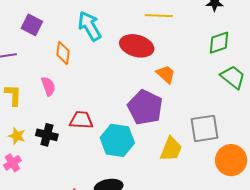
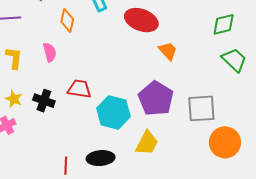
purple pentagon: (145, 107) -> (156, 98), moved
yellow trapezoid: (171, 149) -> (147, 143), moved

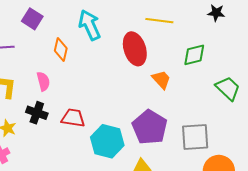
red ellipse: (141, 20) -> (135, 49), turned 52
green diamond: (224, 24) -> (194, 55), moved
black cross: (44, 101) -> (37, 113), moved

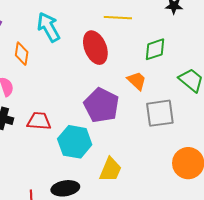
orange trapezoid: (161, 80) -> (137, 81), moved
purple pentagon: (150, 127) -> (101, 105), moved
gray square: (195, 137) -> (160, 113), moved

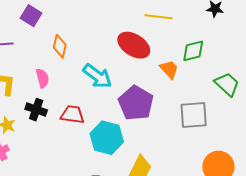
cyan arrow: (49, 27) -> (97, 76), moved, turned 152
red ellipse: (95, 48) -> (134, 45), turned -40
orange trapezoid: (137, 81) -> (169, 69), moved

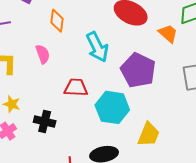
cyan arrow: (97, 76) -> (97, 47), turned 32
black cross: (36, 110) -> (45, 121), moved

